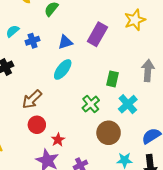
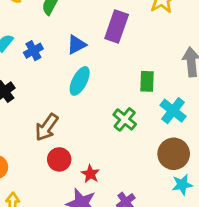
brown circle: (109, 133) -> (174, 154), moved

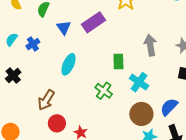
purple rectangle: (117, 27) -> (93, 22), turned 40
blue triangle: (76, 45) -> (64, 28), moved, turned -35

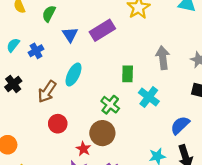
brown arrow: (46, 100) -> (47, 92), moved
brown circle: (141, 114) -> (102, 133), moved
red circle: (57, 123) -> (58, 124), moved

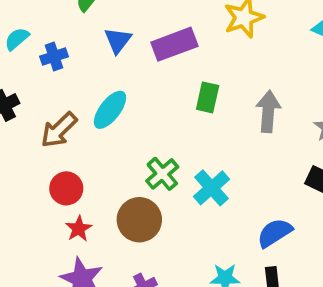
green rectangle: (128, 74) -> (208, 97), moved
cyan cross: (149, 97) -> (211, 188), moved
red star: (83, 149) -> (79, 229), moved

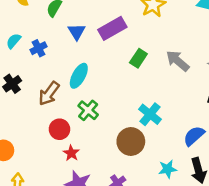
green rectangle: (208, 97) -> (138, 58), turned 30
gray arrow: (268, 111) -> (178, 61), turned -45
green cross: (162, 174) -> (88, 110), moved
brown circle: (139, 220) -> (131, 142), moved

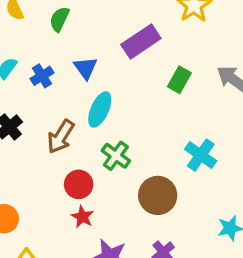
blue triangle: (77, 32) -> (86, 68), moved
brown circle: (131, 142) -> (158, 195), moved
red star: (71, 153) -> (82, 217), moved

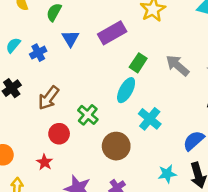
blue triangle: (86, 68) -> (70, 38), moved
cyan ellipse: (100, 110) -> (126, 90), moved
red star: (82, 217) -> (45, 162), moved

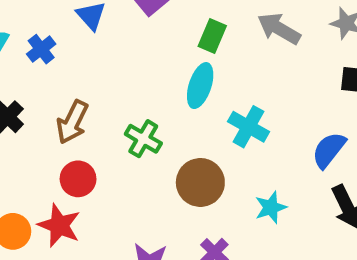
red circle: (59, 134) -> (78, 179), moved
red star: (45, 162) -> (59, 225), moved, size x1.5
cyan star: (167, 174) -> (271, 207), moved

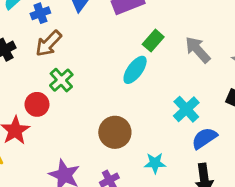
brown arrow: (72, 122) -> (49, 44), moved
cyan cross: (248, 127) -> (186, 109), moved
green cross: (143, 139) -> (61, 80), moved

